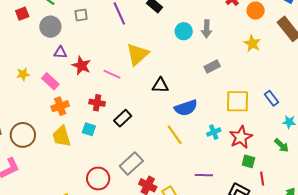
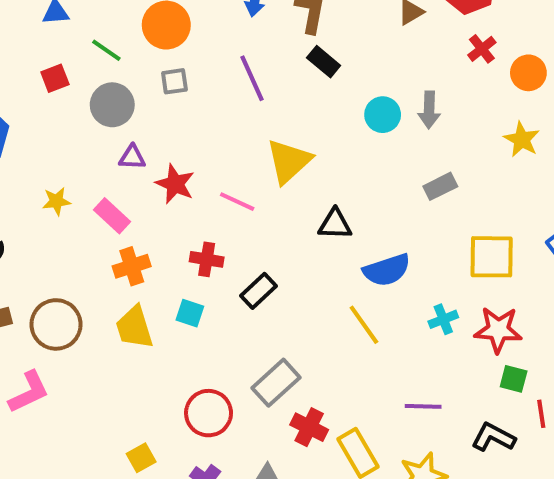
red star: (241, 137) -> (498, 330), turned 30

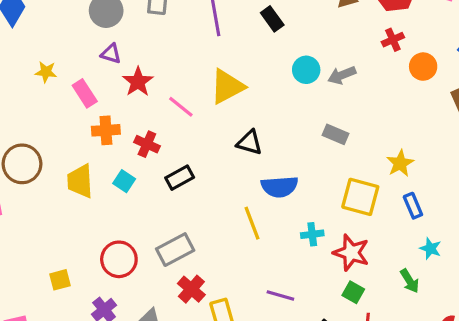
gray arrow: (429, 110) -> (342, 75), turned 52
yellow star: (522, 139) -> (400, 163), moved
gray rectangle: (440, 186) -> (335, 134), turned 35
orange cross: (132, 266) -> (106, 130), moved

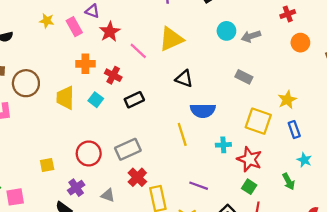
orange circle: (423, 67) -> (300, 43), moved
pink rectangle: (85, 93) -> (74, 27), moved

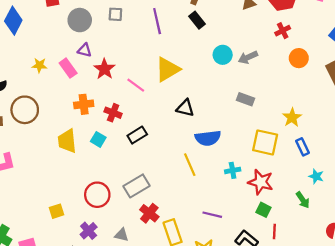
brown circle: (26, 83) -> (25, 110), moved

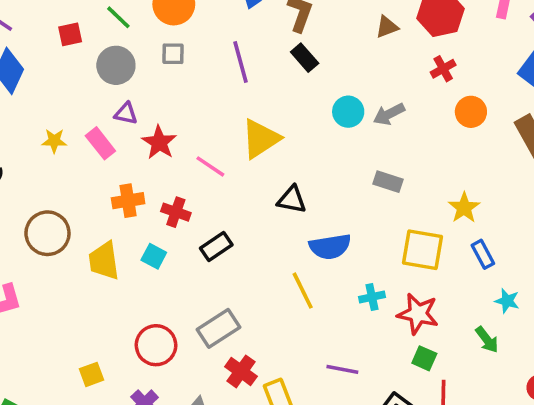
brown circle: (25, 110) -> (47, 233), moved

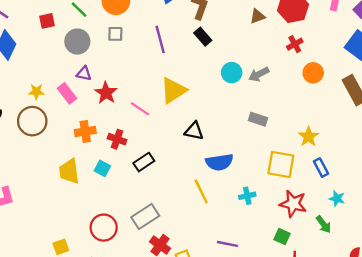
brown circle: (47, 233) -> (32, 121), moved
red star: (418, 314) -> (293, 204), moved

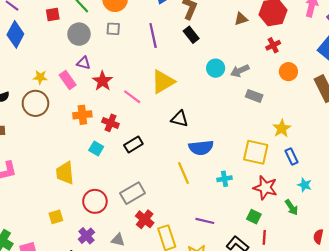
gray rectangle: (258, 119) -> (254, 96), moved
yellow trapezoid: (69, 171) -> (65, 173), moved

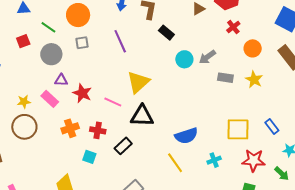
black rectangle: (191, 35) -> (166, 33), moved
black triangle: (180, 119) -> (142, 116), moved, size x1.4
yellow star: (282, 128) -> (254, 80), moved

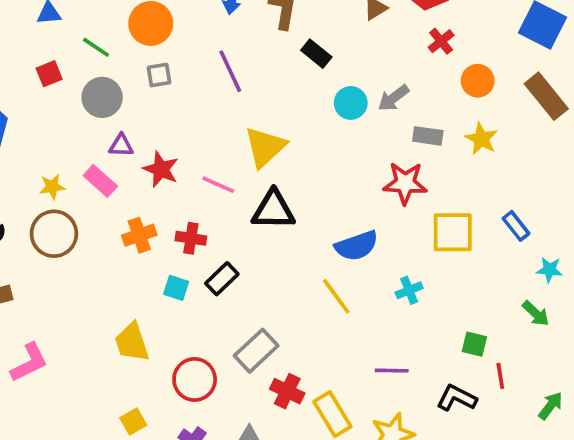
black rectangle: (123, 146) -> (222, 279), moved
red star: (254, 160) -> (405, 183), moved

